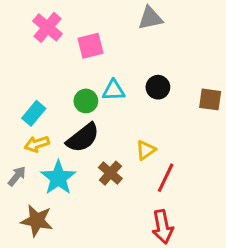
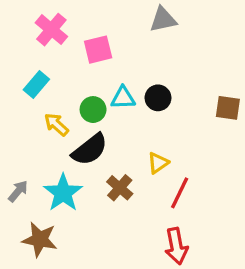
black circle: (158, 87) -> (158, 98), moved
cyan rectangle: (34, 113) -> (36, 85), moved
yellow arrow: (37, 144) -> (56, 125), moved, turned 60

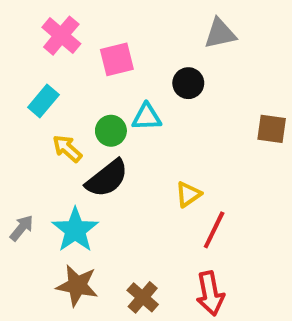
gray triangle: (163, 20) -> (220, 34), moved
black circle: (158, 98) -> (188, 83), moved
brown cross: (120, 188) -> (143, 297), moved
brown star: (40, 239) -> (77, 285), moved

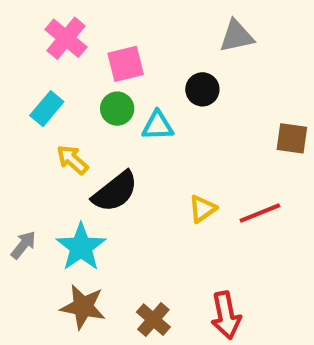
green circle: (111, 131) -> (117, 109), moved
red line: (214, 230) -> (260, 213), moved, turned 42

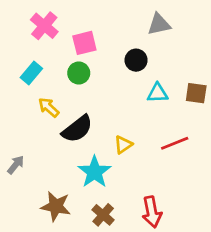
cyan triangle: (158, 126) -> (158, 93), moved
yellow triangle: (202, 209) -> (123, 145), moved
cyan star: (81, 247) -> (94, 172), moved

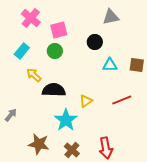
black semicircle: (77, 129) -> (54, 90), turned -140

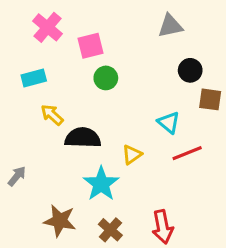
black circle: (95, 42) -> (190, 70), moved
cyan rectangle: (22, 51) -> (34, 78), turned 35
green circle: (55, 51) -> (106, 78), moved
cyan triangle: (110, 65) -> (169, 122), moved, turned 42

